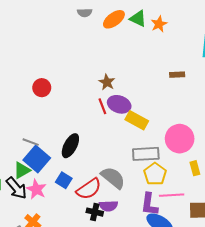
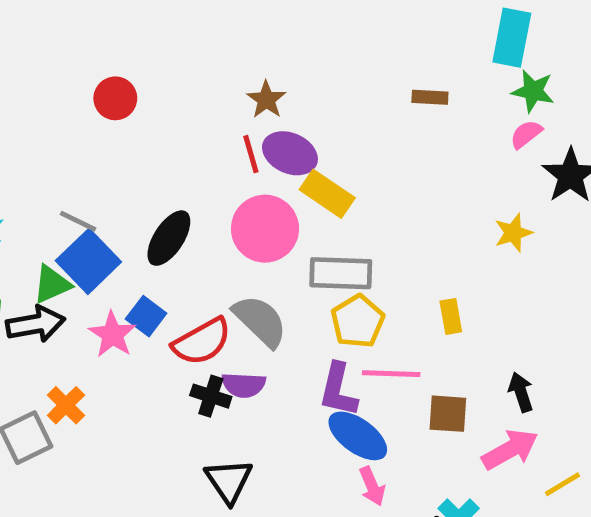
pink circle: (180, 139) -> (265, 229), moved
black arrow: (16, 188) -> (35, 324), turned -65
pink star: (36, 189) -> (112, 335), moved

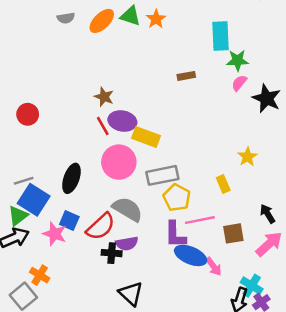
gray line: (78, 221) -> (24, 181), turned -30
yellow star: (513, 233) -> (248, 157), moved
pink arrow: (372, 486) -> (214, 266), moved

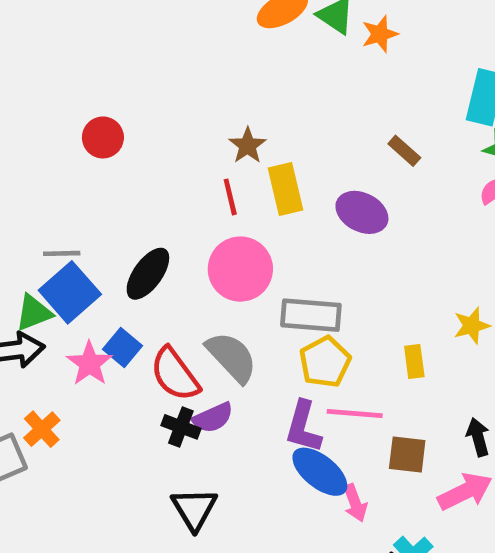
brown rectangle: (186, 76) -> (404, 151), turned 36
purple ellipse: (122, 121) -> (362, 212), moved
yellow rectangle: (146, 137) -> (286, 189), moved, turned 40
red semicircle: (101, 227) -> (175, 374), turned 80
purple semicircle: (127, 243) -> (213, 418), turned -30

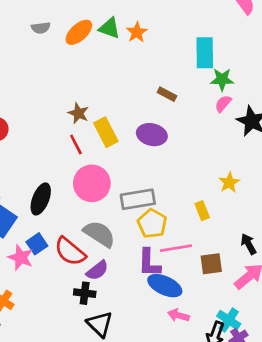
blue square: (123, 347) -> (37, 244), turned 30
black cross: (181, 427) -> (85, 293), moved
pink arrow: (355, 503) -> (178, 315), moved, turned 140

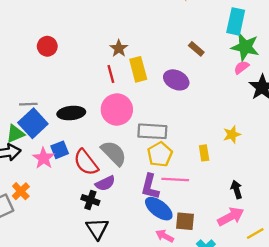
green star: (222, 79) -> (245, 47), size x1.4
black ellipse: (41, 199) -> (71, 113), turned 50
brown square: (211, 264) -> (185, 221), moved

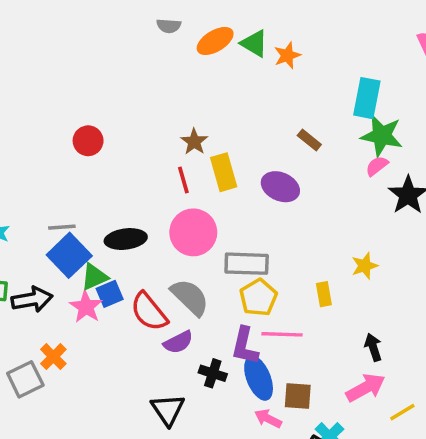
green triangle: (15, 134) -> (94, 277), moved
black cross: (90, 200) -> (213, 373), moved
blue ellipse: (159, 209) -> (259, 378), turned 32

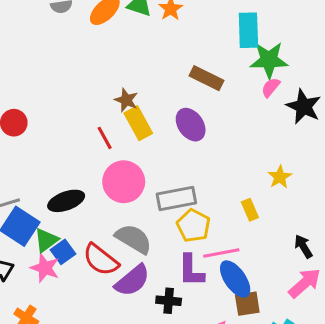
brown rectangle: (309, 140) -> (207, 78), size x1.5
brown star: (194, 142) -> (126, 100), moved
purple ellipse: (280, 187) -> (191, 125), turned 44
purple semicircle: (178, 342) -> (132, 281), size x1.4
blue ellipse: (259, 378) -> (235, 279), moved

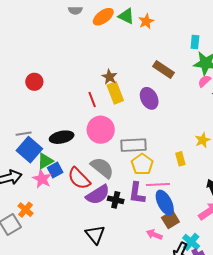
cyan rectangle: (248, 30) -> (195, 42), size x0.6
black cross: (169, 301) -> (116, 200), moved
brown square: (247, 304) -> (170, 220), turned -30

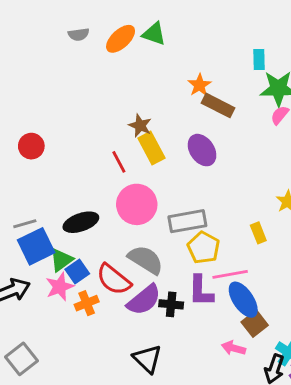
orange star: (146, 21) -> (200, 85), moved
blue square: (29, 150) -> (36, 246), turned 30
pink star: (42, 179) -> (60, 287), turned 30
orange cross: (26, 210) -> (87, 303), moved, turned 35

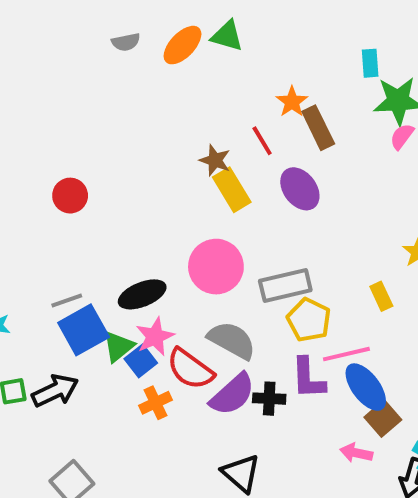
brown rectangle: (218, 105) -> (318, 128), turned 40
red line: (119, 162) -> (262, 141), moved
pink star: (60, 287) -> (155, 337), moved

